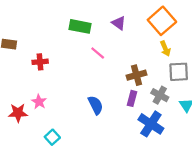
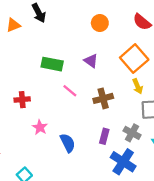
red cross: (40, 62) -> (22, 100), moved
brown cross: (137, 75) -> (103, 98), moved
pink star: (39, 102) -> (40, 127), moved

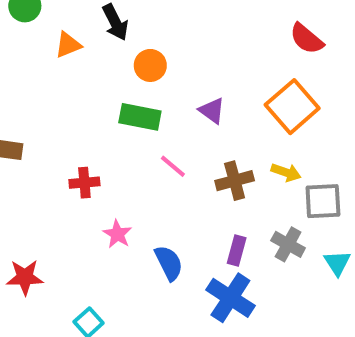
orange circle: (100, 23) -> (150, 65), moved
yellow arrow: (138, 86) -> (286, 172), moved, turned -48
blue cross: (123, 162) -> (230, 298), moved

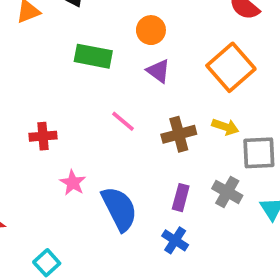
orange circle: (150, 65) -> (151, 30), moved
green rectangle: (140, 117) -> (93, 56), moved
blue semicircle: (169, 263) -> (119, 209), size x1.4
blue cross: (230, 298) -> (175, 240), size x0.6

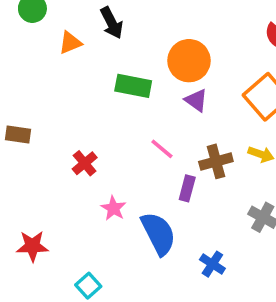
orange circle: (151, 30) -> (189, 61), size x1.5
red cross: (43, 136) -> (85, 163), turned -35
purple rectangle: (181, 198) -> (187, 188), moved

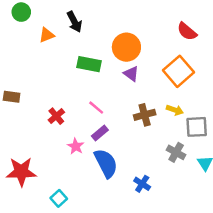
pink line: (162, 149) -> (96, 108), moved
purple rectangle: (187, 188) -> (100, 133), moved, turned 35
red star: (32, 246) -> (21, 172), size x1.4

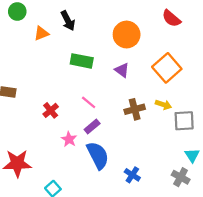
red semicircle: (187, 31) -> (171, 18), moved
orange circle: (126, 47) -> (127, 35), moved
gray cross: (176, 152) -> (181, 177), moved

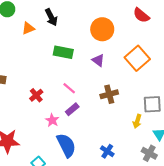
yellow arrow: (163, 105) -> (137, 121), moved, turned 88
blue semicircle: (98, 155) -> (66, 145), moved

